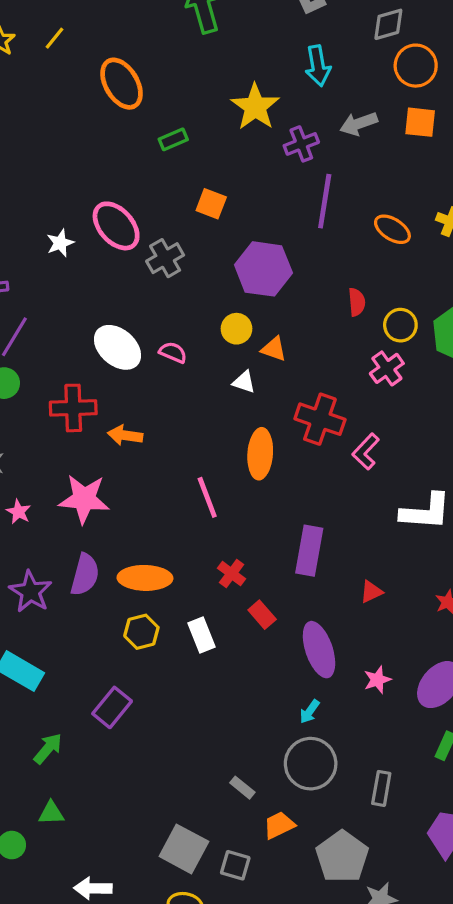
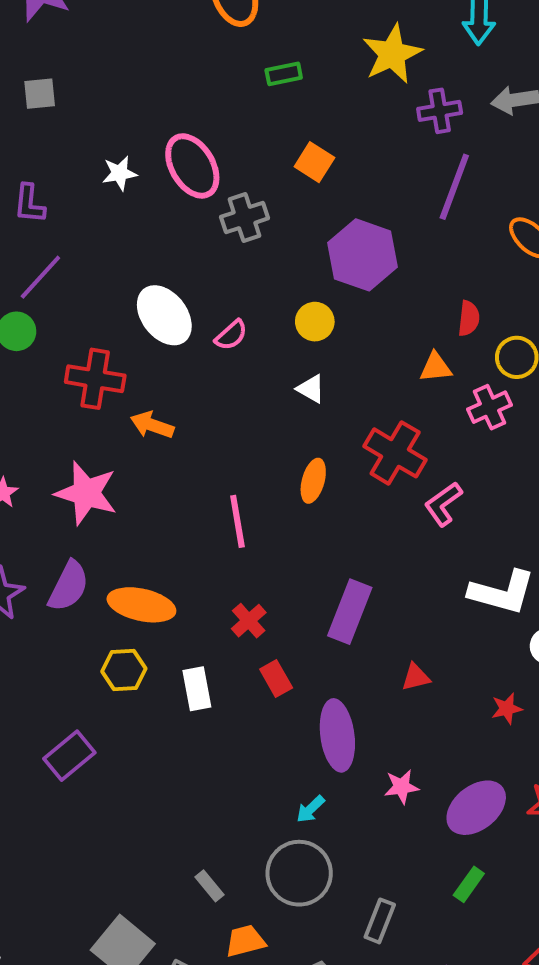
orange triangle: (274, 349) -> (436, 367), moved, turned -36
pink semicircle: (173, 352) -> (231, 335), turned 104
orange ellipse: (260, 454) -> (313, 481), size x0.7

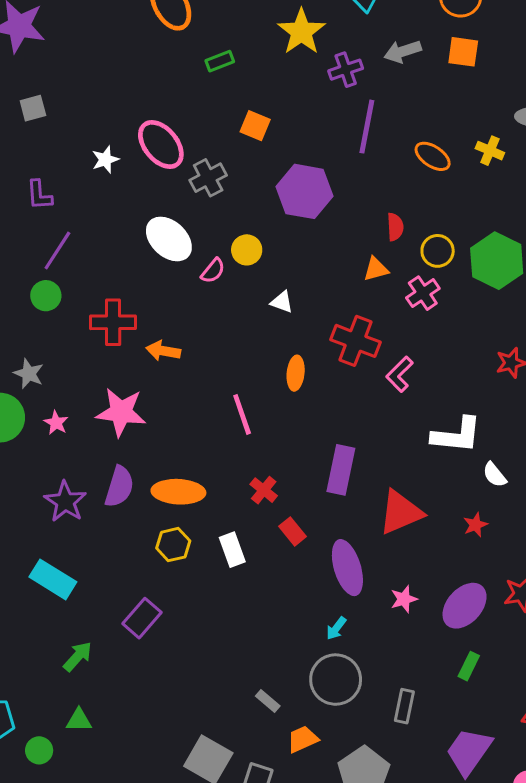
white ellipse: (164, 315) -> (169, 239), moved
yellow circle: (315, 322) -> (247, 250), moved
red triangle: (416, 677) -> (401, 512), size x2.0

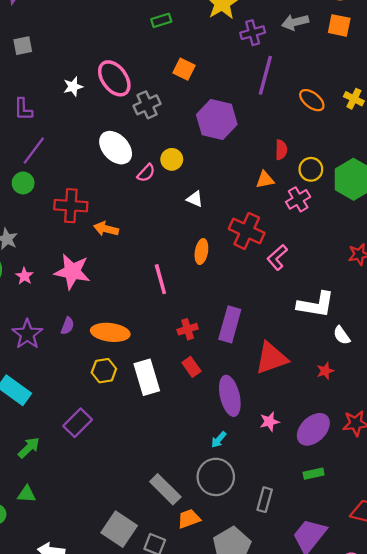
purple semicircle: (119, 487) -> (67, 326), size x0.6
red cross: (264, 490) -> (188, 329), moved, turned 30
white rectangle: (232, 550) -> (147, 377), size x1.4
green rectangle: (469, 666) -> (314, 474), turned 48
gray rectangle: (268, 701) -> (165, 489), size x1.8

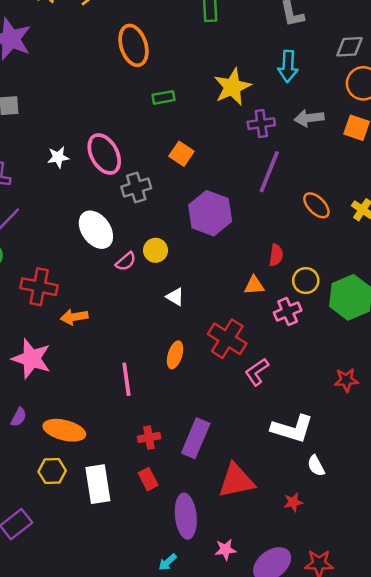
orange arrow: (106, 229) -> (74, 317), turned -30

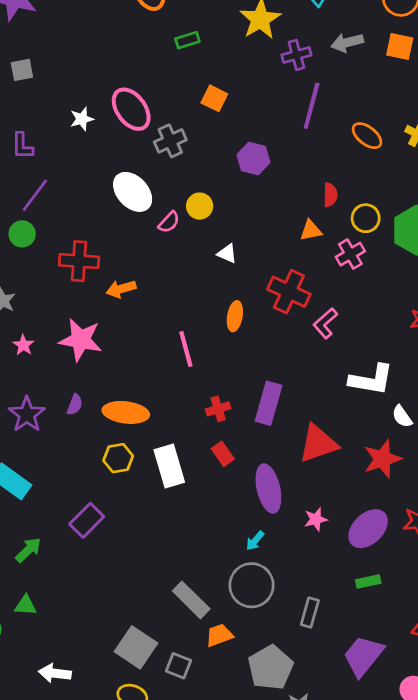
purple hexagon: (210, 213) -> (253, 159), size x0.7
red star: (293, 502) -> (382, 459), size x1.8

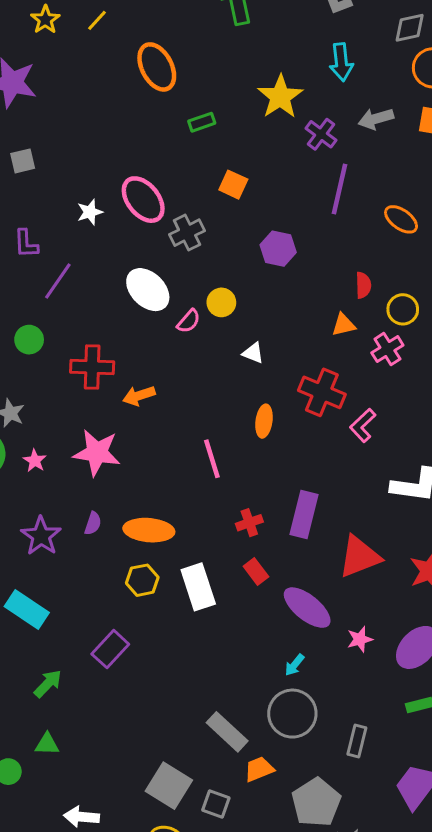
purple cross: (296, 55) -> (321, 134), turned -36
purple line: (35, 195) -> (58, 281), moved
purple ellipse: (268, 489) -> (307, 608), turned -36

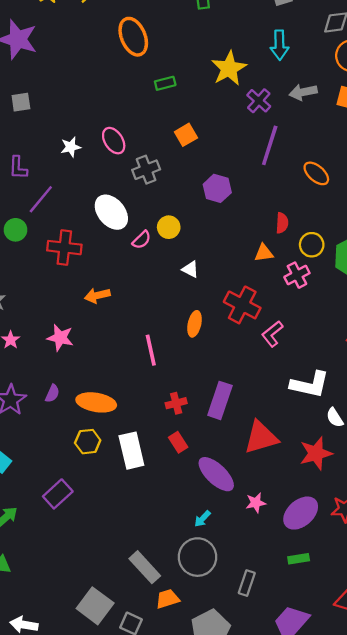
orange square: (233, 185) -> (186, 135), turned 30
pink ellipse: (143, 200) -> (114, 141), size x0.7
green circle: (29, 340) -> (15, 230), moved
red cross: (92, 367) -> (64, 248), moved
pink star: (97, 453) -> (60, 338), size x0.7

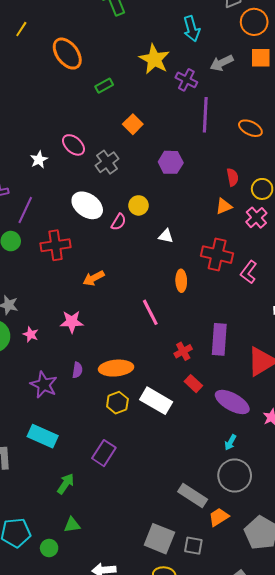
white rectangle: (131, 451) -> (156, 401), turned -32

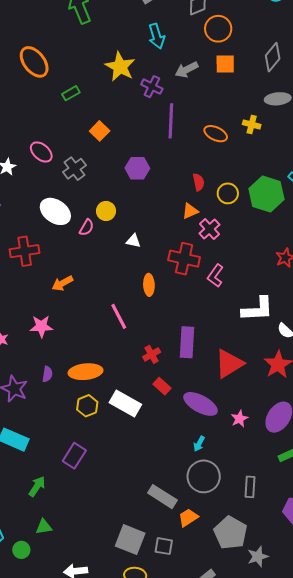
pink cross: (256, 218) -> (209, 229), moved

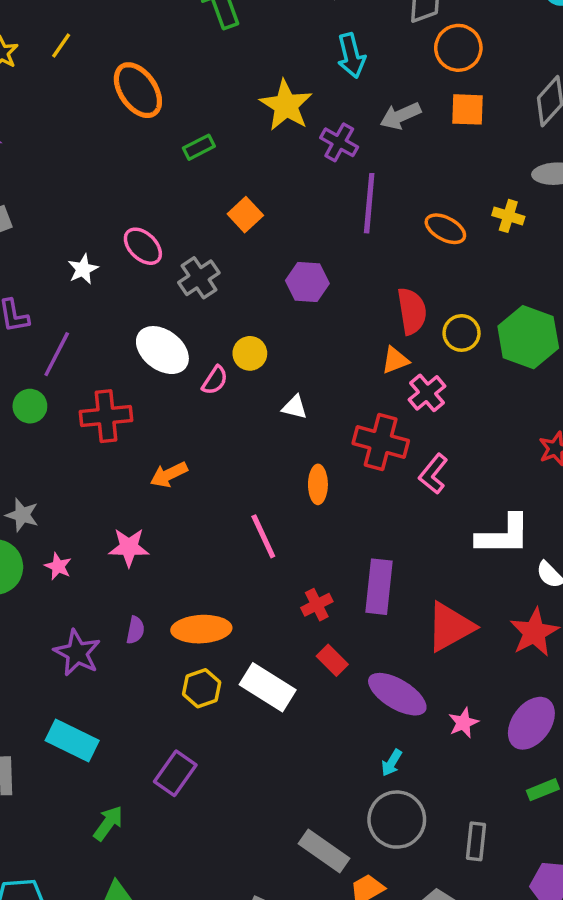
red semicircle: (198, 182) -> (412, 311), size x1.5

